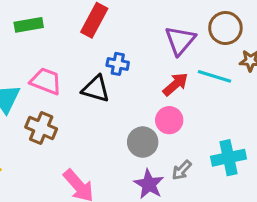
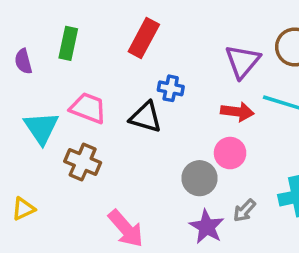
green rectangle: (29, 25) -> (68, 43), turned -68
red arrow: (175, 84) -> (237, 112), turned 48

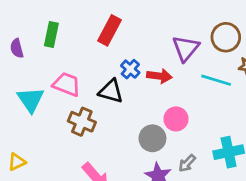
blue cross: (171, 88) -> (130, 69), turned 30
red arrow: (237, 112) -> (159, 76), moved
brown cross: (83, 162) -> (82, 122), moved

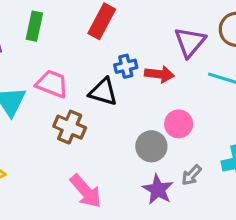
blue cross: (130, 69) -> (126, 66), turned 36

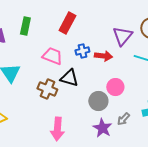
pink trapezoid: (52, 84) -> (52, 56), moved
black triangle: (103, 92) -> (69, 78), moved
pink arrow: (86, 191) -> (57, 129), turned 45

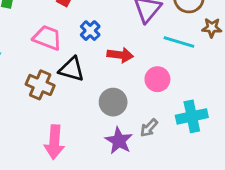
blue cross: (82, 51) -> (90, 31), turned -32
red arrow: (103, 56) -> (120, 55), moved
pink circle: (115, 87) -> (157, 79), moved

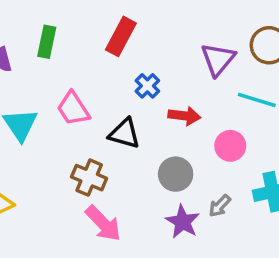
pink trapezoid: (47, 38) -> (73, 109), moved, turned -144
brown cross: (40, 85) -> (89, 178), moved
pink arrow: (54, 142) -> (103, 223), turned -48

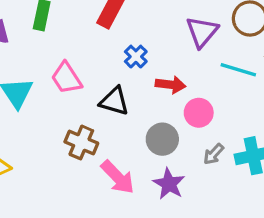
pink circle: (230, 146) -> (199, 113), moved
gray arrow: (220, 206) -> (214, 154), moved
pink arrow: (103, 223) -> (118, 177), moved

